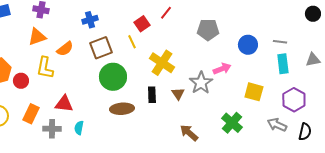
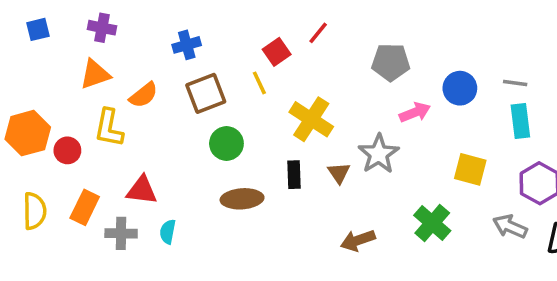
pink arrow: (222, 69) -> (415, 112), moved
green circle: (113, 77) -> (226, 143), size x0.7
brown arrow: (189, 133) -> (358, 240), turned -60

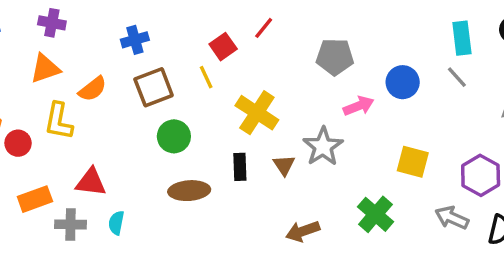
gray line: (515, 83) -> (457, 77), turned 40
cyan rectangle: (520, 121) -> (462, 38), moved
orange rectangle: (85, 207) -> (35, 199), turned 44

